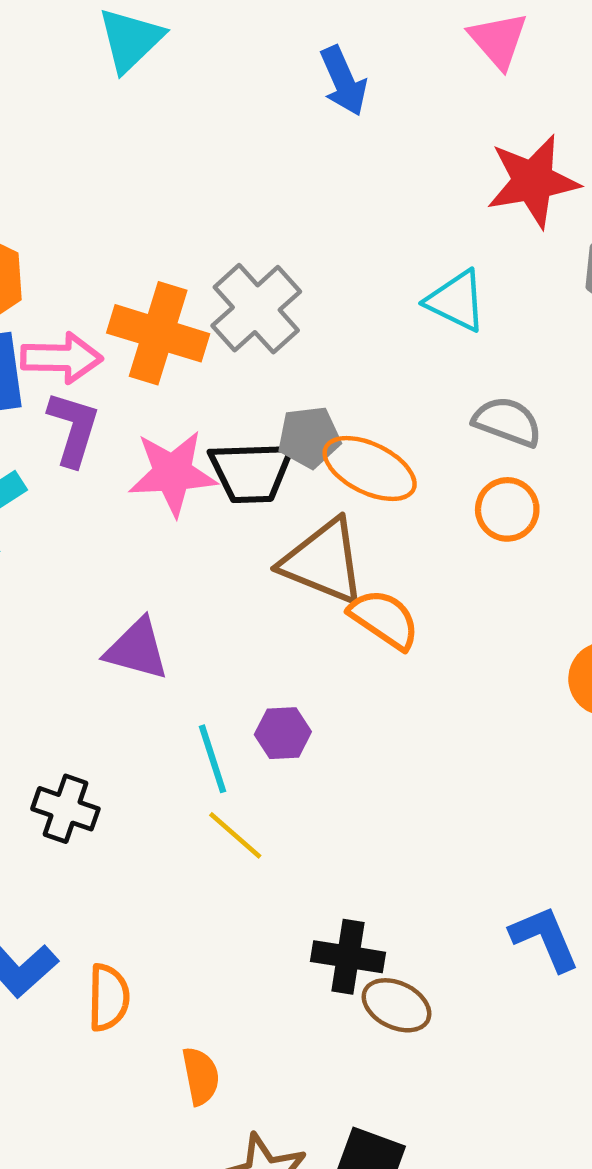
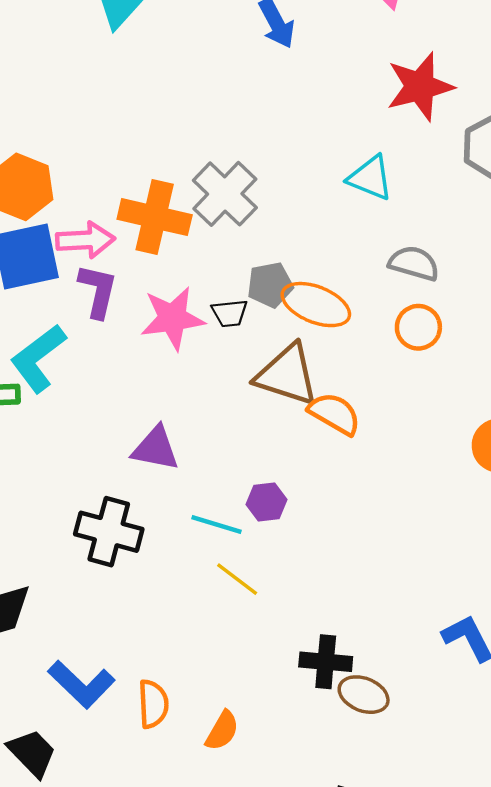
black trapezoid: (251, 472) -> (230, 313), size x0.6
cyan line: (213, 759) -> (217, 524), turned -51
black cross: (66, 809) -> (109, 532), moved, size x1.4
orange semicircle: (201, 1076) -> (222, 731), moved, turned 45

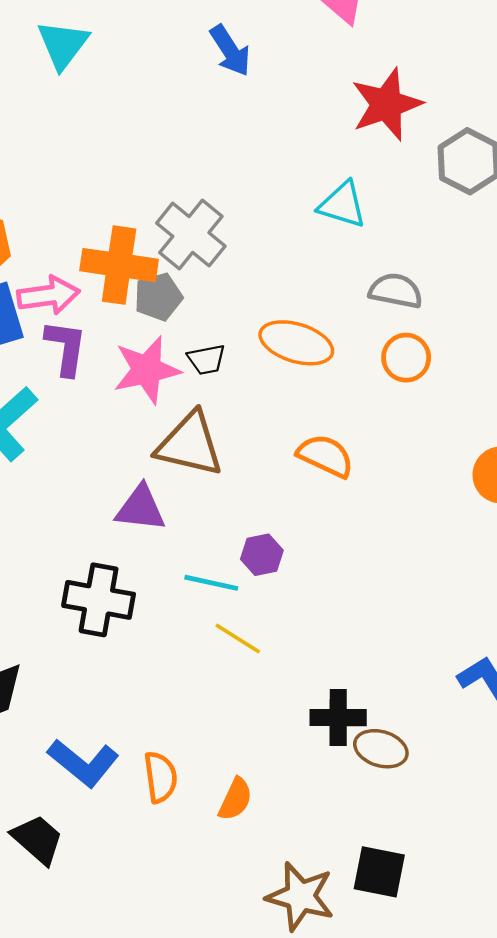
gray pentagon: (270, 285) -> (158, 297), moved
brown triangle: (287, 375) -> (190, 444), moved

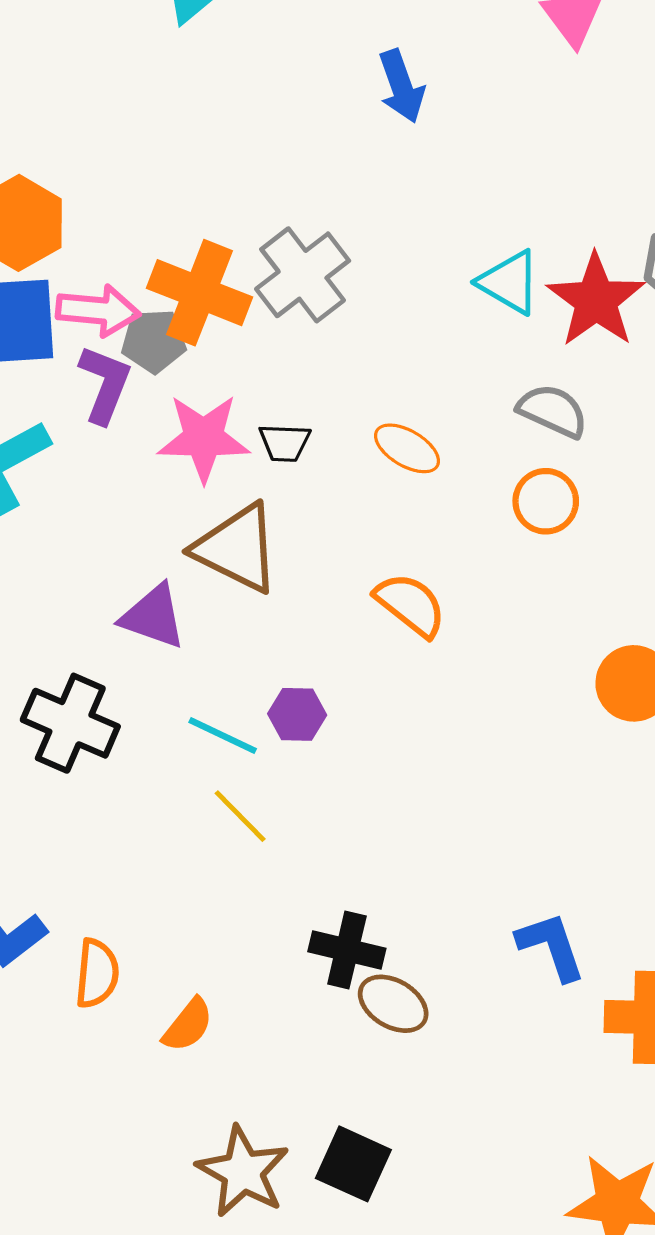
blue arrow: (230, 51) -> (401, 86), moved
red star: (386, 104) -> (596, 300), moved, turned -30
gray pentagon: (158, 297) -> (154, 341), moved
orange ellipse: (296, 343) -> (407, 448), size x0.7

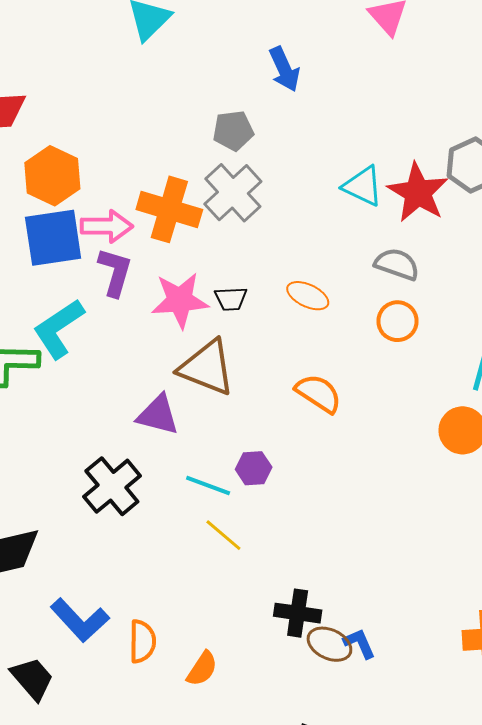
gray pentagon: (154, 341) -> (233, 131), moved
black cross: (70, 723) -> (112, 486), turned 32
blue L-shape: (551, 946) -> (359, 643), moved, size x0.7

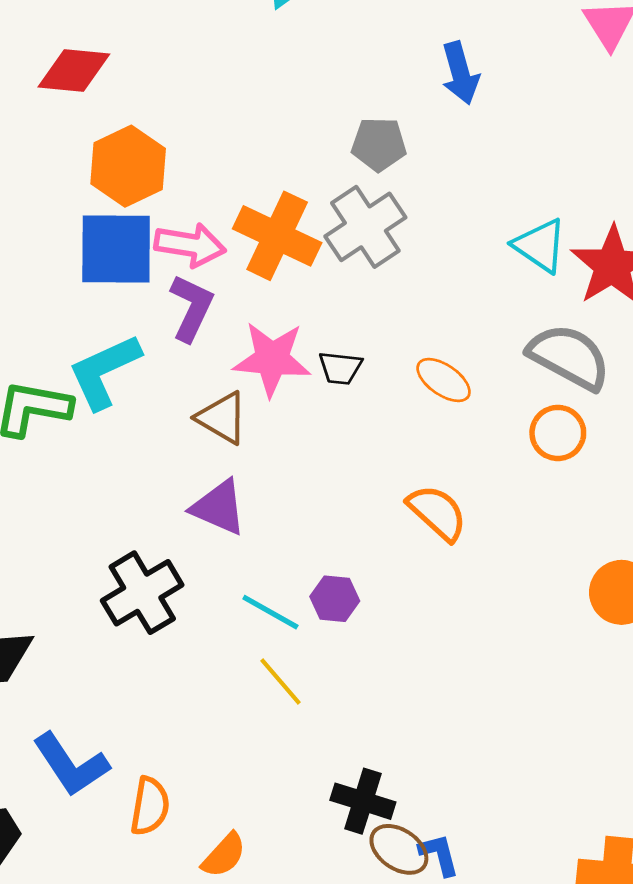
gray semicircle: (397, 264) -> (569, 357), size x1.4
brown triangle: (207, 368) -> (222, 418), moved, size x0.7

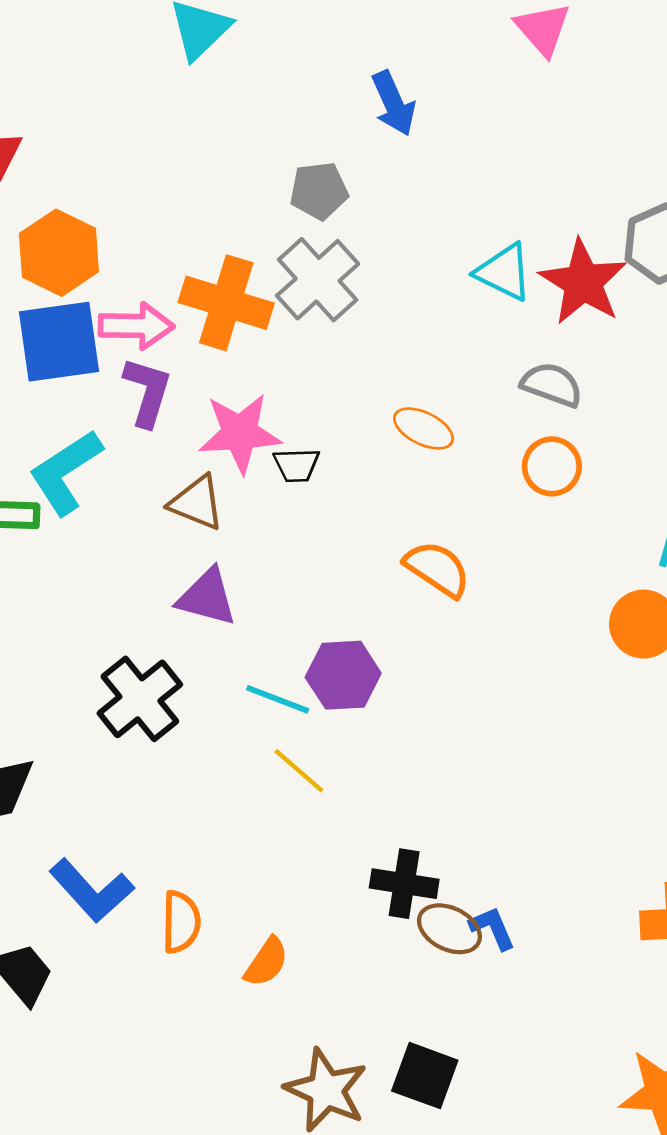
gray semicircle: (569, 357) -> (552, 385), size x0.7
black trapezoid: (340, 368) -> (296, 465), moved
purple hexagon: (335, 599) -> (343, 675), size x1.4

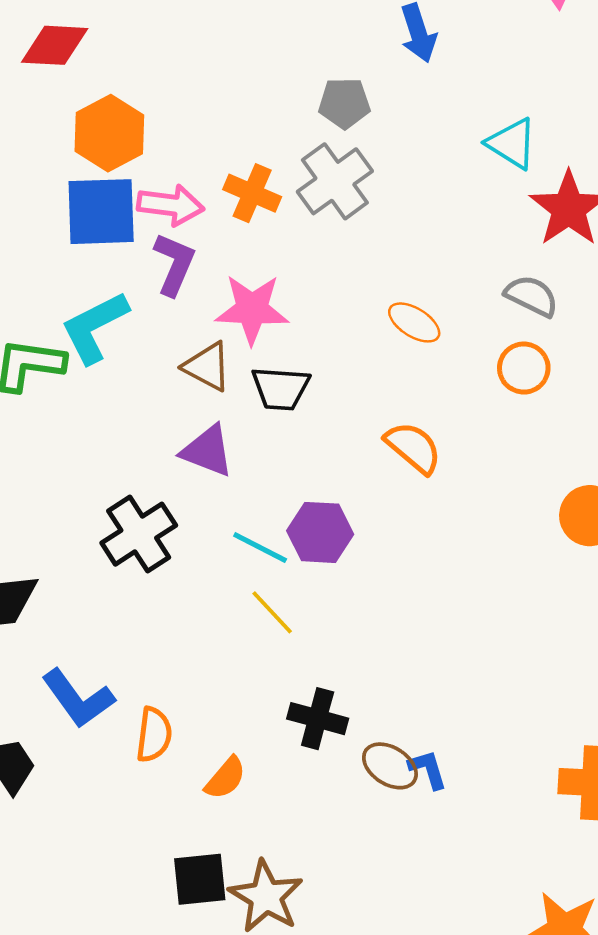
cyan triangle: (504, 272) -> (512, 144), moved
orange cross: (226, 303) -> (252, 193), size x0.7
black trapezoid: (296, 465) -> (281, 388), moved, size x1.4
black cross: (404, 884) -> (318, 719), moved
black square: (425, 1076) -> (200, 879), moved, turned -32

